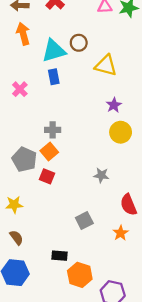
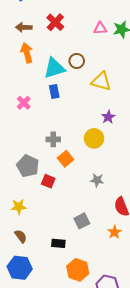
yellow circle: (121, 132) -> (94, 138), moved
orange square: (49, 151) -> (66, 159), moved
black rectangle: (59, 256) -> (58, 243), moved

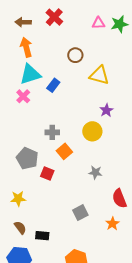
cyan triangle: (54, 68) -> (30, 74), moved
blue rectangle: (54, 92) -> (53, 85), turned 48
black rectangle: (58, 243) -> (42, 236), moved

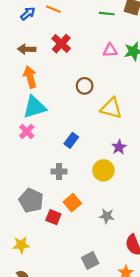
blue rectangle: (53, 85) -> (71, 140), moved
orange square: (64, 151) -> (72, 203), moved

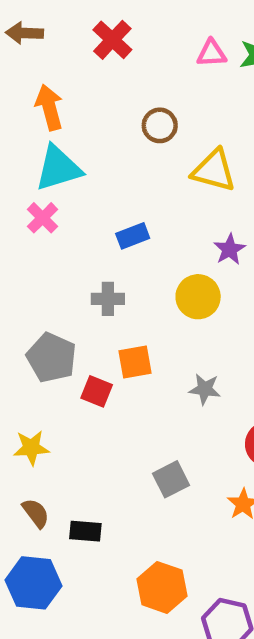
brown arrow: (27, 49) -> (24, 33), moved
blue rectangle: (71, 140) -> (133, 236), turned 32
orange square: (72, 203) -> (135, 362), turned 30

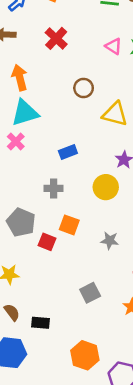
pink triangle: (212, 53) -> (114, 46), turned 36
orange square: (135, 362) -> (69, 225), turned 30

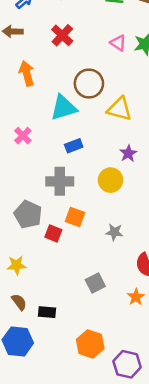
brown circle: (84, 88) -> (89, 84), size x1.5
cyan triangle: (25, 113) -> (64, 108), moved
gray cross: (54, 188) -> (60, 181), size x1.5

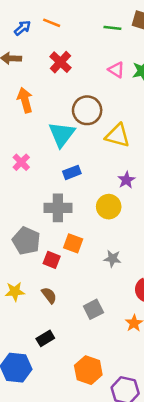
cyan triangle: (64, 108) -> (62, 134), turned -36
brown semicircle: (19, 302) -> (49, 295), moved
black rectangle: (47, 312) -> (45, 338), turned -36

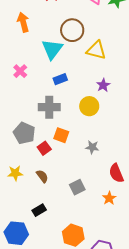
red square: (52, 260) -> (44, 148), turned 32

